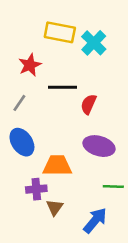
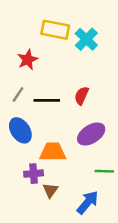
black line: (62, 87) -> (47, 100), moved
purple ellipse: (99, 146) -> (91, 134), turned -48

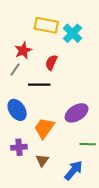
gray line: (18, 94) -> (15, 70), moved
red semicircle: (82, 96) -> (51, 63), moved
orange trapezoid: (53, 152) -> (44, 128), turned -55
purple cross: (34, 174) -> (19, 147), moved

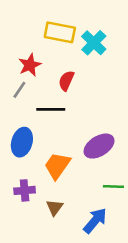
blue ellipse: (17, 110) -> (22, 142), turned 50

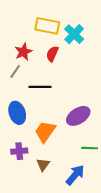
red semicircle: (66, 81) -> (52, 54), moved
blue ellipse: (22, 142) -> (17, 113), turned -35

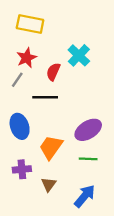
yellow rectangle: (47, 26) -> (30, 24), moved
cyan cross: (74, 34) -> (79, 55), moved
red semicircle: (52, 54) -> (53, 72), moved
green line: (90, 148) -> (88, 159), moved

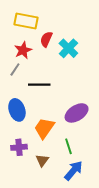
red semicircle: (53, 72) -> (46, 39), moved
green line: (88, 159) -> (68, 146), moved, turned 70

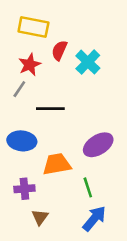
blue ellipse: (17, 110) -> (22, 141), turned -65
orange trapezoid: (44, 128) -> (57, 164), turned 45
brown triangle: (42, 160) -> (40, 217), moved

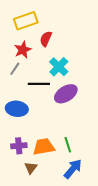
yellow rectangle: (33, 27) -> (26, 21), turned -30
cyan cross: (88, 62) -> (59, 67), moved
purple ellipse: (98, 145) -> (66, 94), moved
orange trapezoid: (57, 164) -> (44, 147), moved

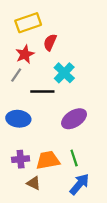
purple ellipse: (66, 94) -> (74, 119), moved
brown triangle: (31, 168) -> (34, 183), turned -40

